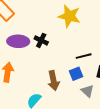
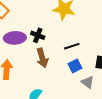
black line: (84, 56) -> (72, 46), moved
brown arrow: (53, 81) -> (42, 58), moved

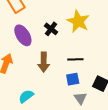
black cross: (38, 35) -> (51, 29), moved
purple ellipse: (15, 38) -> (23, 35), turned 45

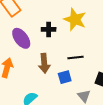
black cross: (51, 29) -> (49, 29), turned -32
blue square: (73, 79) -> (65, 77), moved

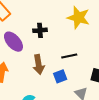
yellow star: (75, 19) -> (78, 18), moved

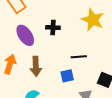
brown arrow: (39, 64) -> (36, 66), moved

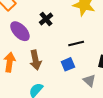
black cross: (53, 28) -> (46, 19), turned -32

